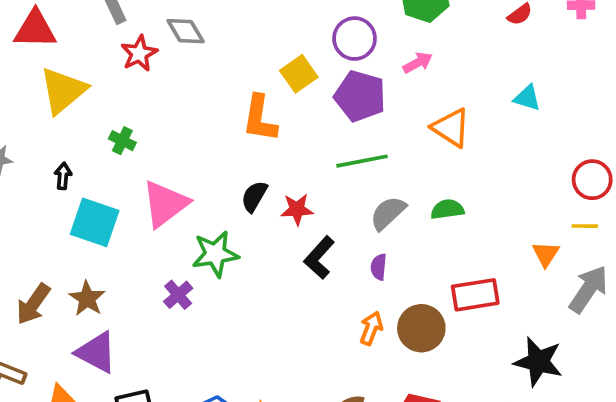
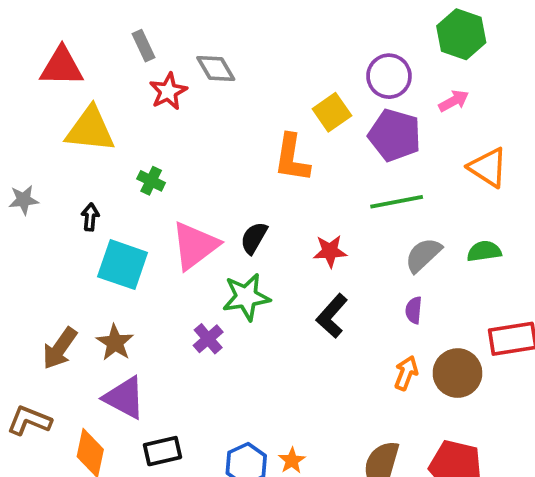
yellow triangle: (63, 91) -> (90, 129), turned 46
black semicircle: (254, 196) -> (254, 238), moved
black L-shape: (319, 258) -> (332, 316), moved

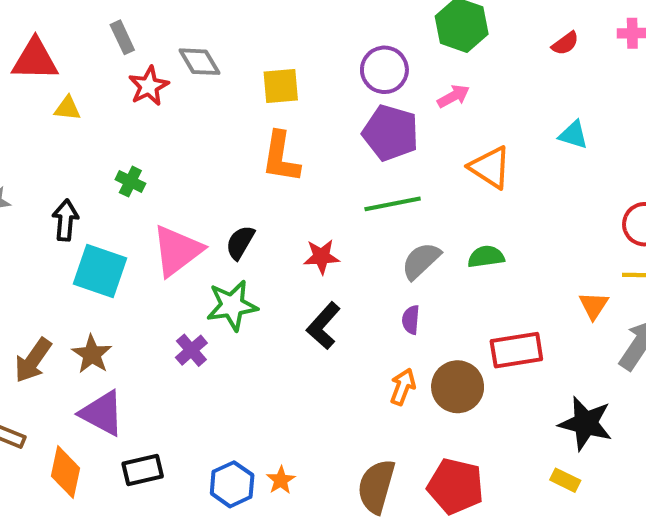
yellow square: (332, 112) -> (281, 86), moved, turned 30
yellow triangle: (90, 129) -> (67, 108), moved, size x0.5
black arrow: (90, 217) -> (65, 220), size x1.4

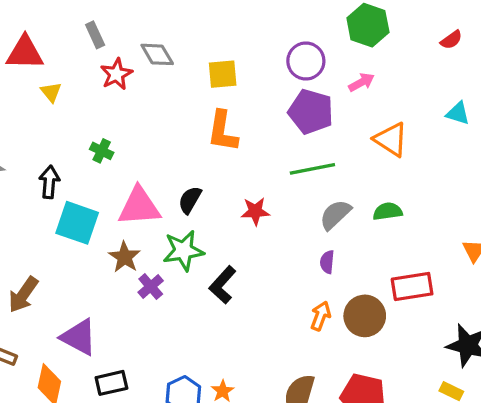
yellow triangle: (67, 108) -> (51, 92), turned 45
pink triangle: (177, 251) -> (139, 206), turned 33
black L-shape: (323, 326) -> (223, 285), moved
brown star: (92, 354) -> (125, 257), moved

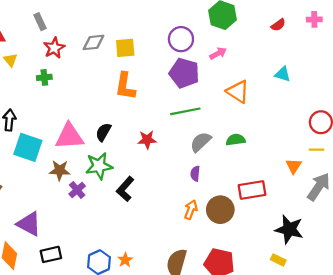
gray diamond: (157, 54) -> (94, 42), moved, turned -65
green cross: (102, 151) -> (44, 77), moved, turned -32
brown star: (125, 257) -> (60, 170), turned -30

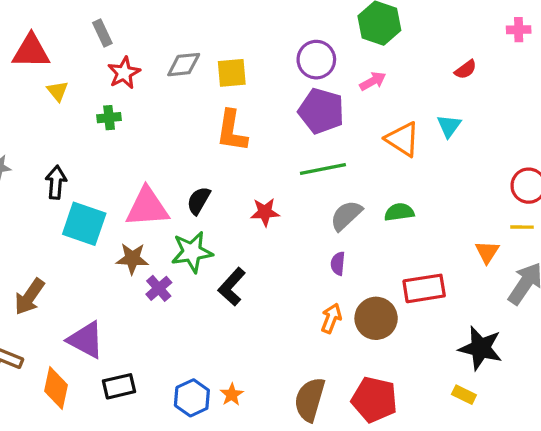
red semicircle: (278, 25) -> (466, 70), moved
cyan triangle: (283, 74) -> (449, 126), moved, turned 49

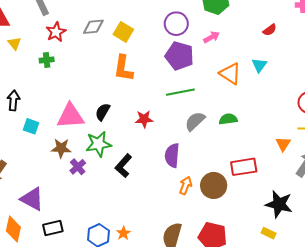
yellow square: (232, 73) -> (123, 32), turned 36
cyan square: (84, 224) -> (31, 126), size x0.6
purple semicircle: (338, 264) -> (172, 155), moved, size x1.6

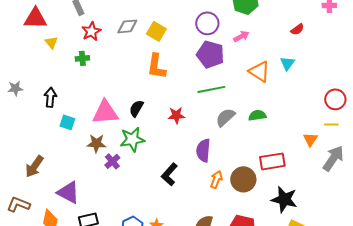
black L-shape: (123, 166) -> (169, 174), moved
black star: (279, 204) -> (284, 199), moved

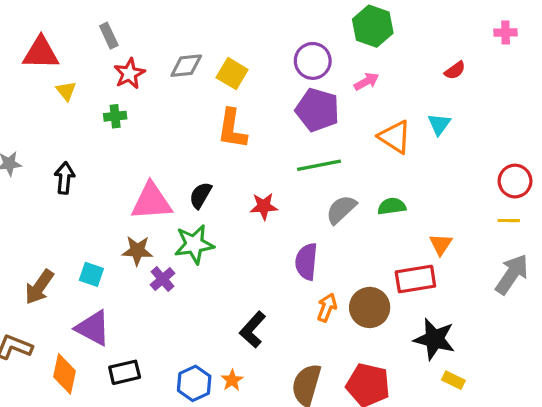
cyan square: (67, 122) -> (91, 274), moved
orange triangle: (310, 139) -> (441, 244), moved
black L-shape: (169, 174) -> (253, 330), moved

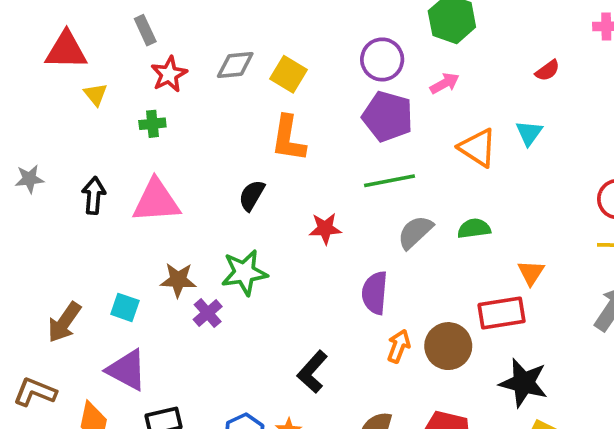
black semicircle: (200, 195) -> (252, 195), moved
pink triangle: (151, 202) -> (156, 201), moved

